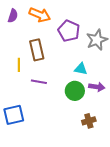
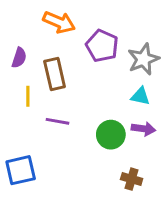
purple semicircle: (13, 16) -> (19, 58), moved
cyan triangle: (81, 69) -> (140, 96), moved
brown cross: (89, 121) -> (132, 179), turned 32

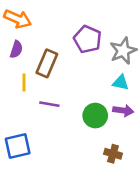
orange arrow: (59, 22) -> (18, 19), moved
brown rectangle: (55, 74) -> (47, 63), turned 36

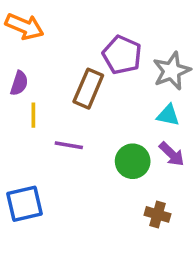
purple semicircle: (16, 49) -> (19, 83), moved
brown rectangle: (47, 63) -> (88, 89), moved
purple arrow: (123, 110) -> (172, 154), turned 36

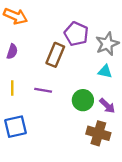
yellow line: (33, 115) -> (12, 88), moved
purple arrow: (172, 154) -> (107, 106), moved
brown cross: (157, 214) -> (98, 133), size x1.5

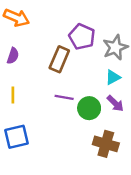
cyan triangle: (105, 71) -> (113, 77), turned -40
purple line: (43, 90) -> (64, 97), moved
purple arrow: (107, 106) -> (115, 103), moved

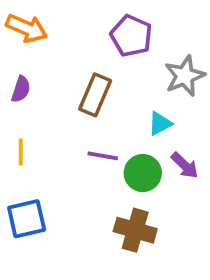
purple pentagon: (82, 37) -> (131, 36), moved
cyan triangle: (113, 77) -> (160, 123), moved
brown cross: (106, 144) -> (135, 230), moved

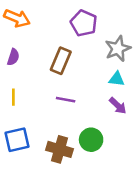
cyan triangle: (160, 123) -> (117, 79), moved, turned 35
green circle: (143, 173) -> (91, 140), moved
brown cross: (135, 230) -> (59, 149), moved

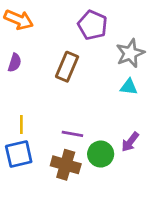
yellow line: (13, 97) -> (21, 124), moved
purple line: (66, 100) -> (72, 134), moved
purple arrow: (118, 106) -> (130, 142), moved, turned 84

